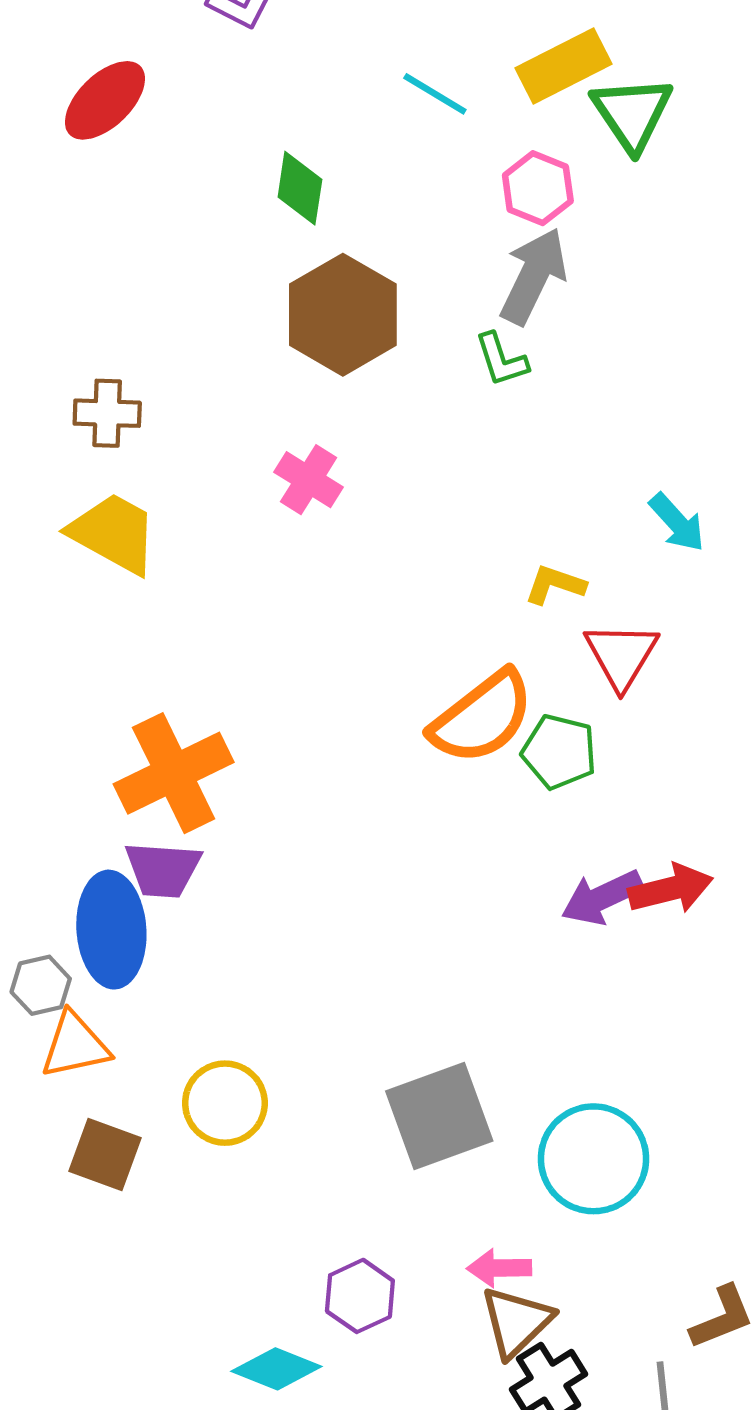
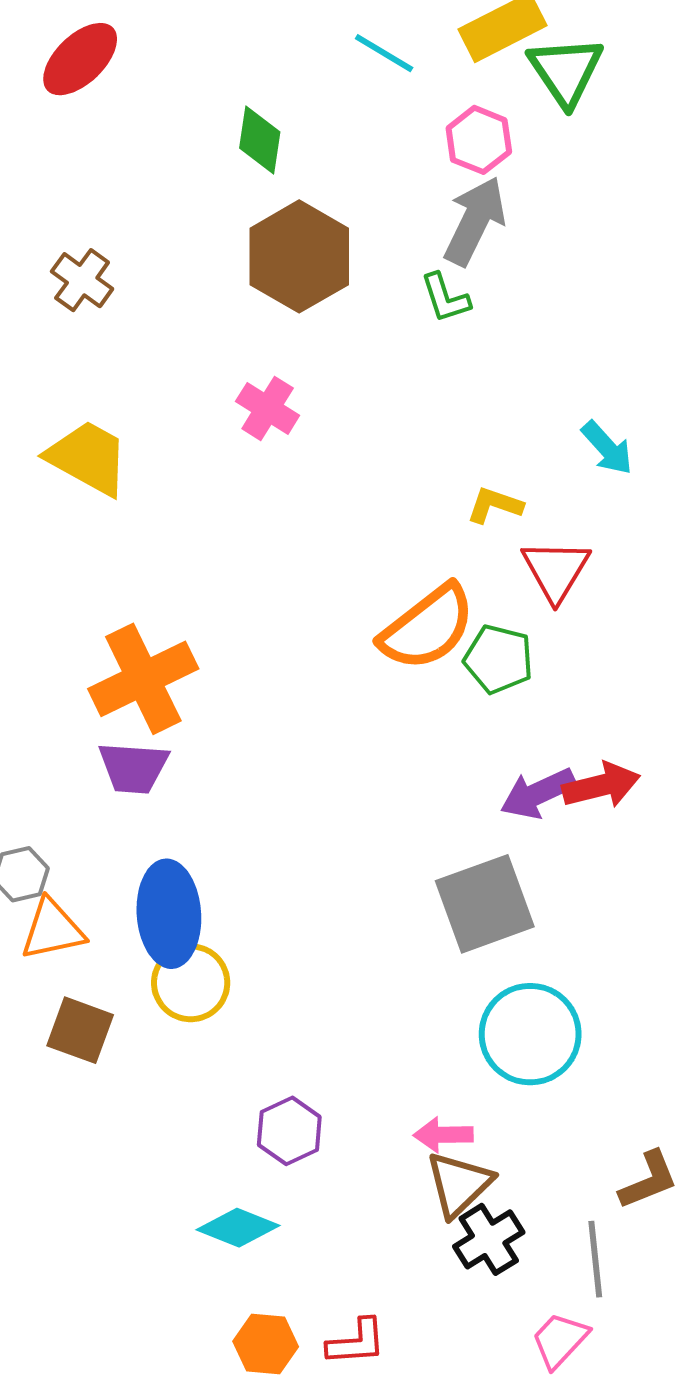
brown cross: (107, 413) -> (82, 280), moved, turned 34
blue ellipse: (111, 930) -> (169, 914), moved
gray square: (439, 1116) -> (485, 904), moved
purple hexagon: (360, 1296) -> (289, 1131), moved

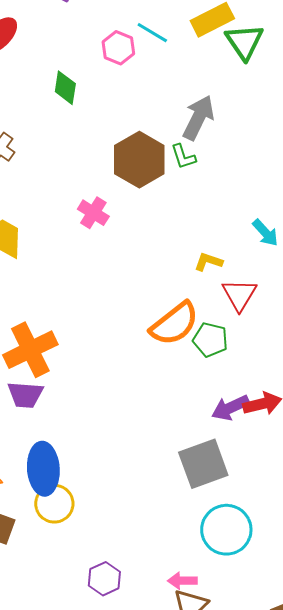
green diamond: (260, 140) -> (65, 88), moved
pink hexagon: (479, 140) -> (118, 48), moved
brown hexagon: (299, 256) -> (139, 160), moved

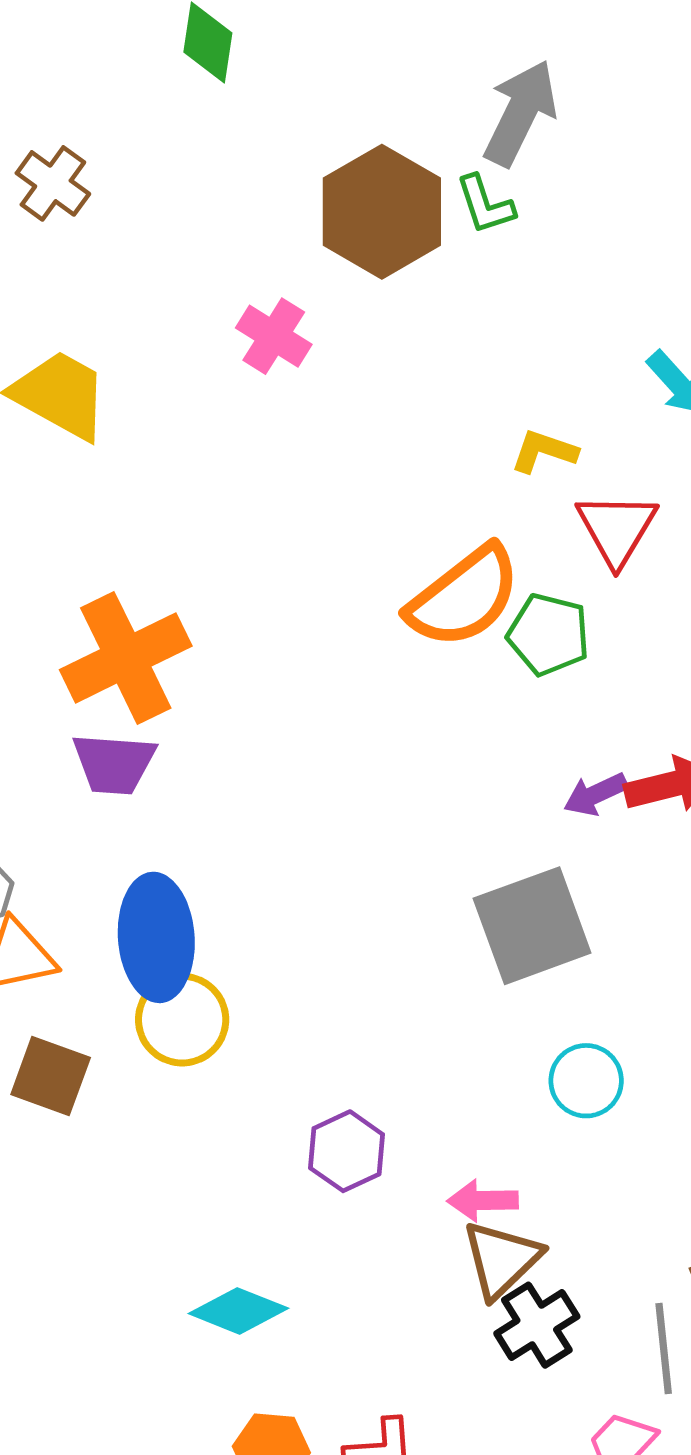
purple arrow: (230, 408) -> (596, 794), size x0.7
cyan circle: (226, 530) -> (586, 1081), size x0.6
purple hexagon: (104, 579) -> (347, 1151), moved

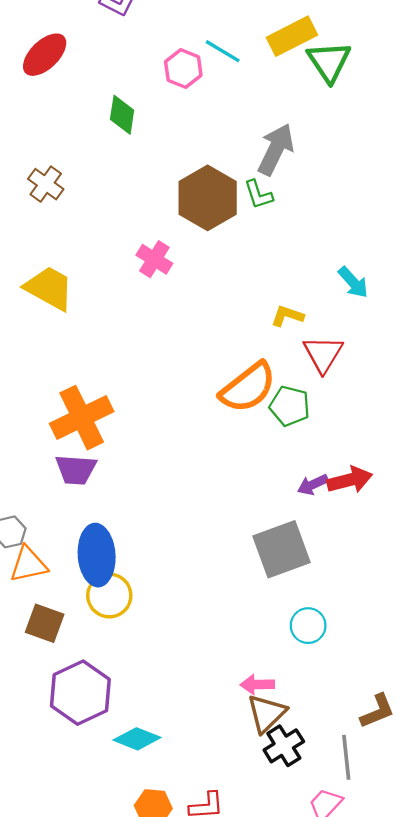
purple hexagon: (347, 1151) -> (80, 693), moved, size x1.6

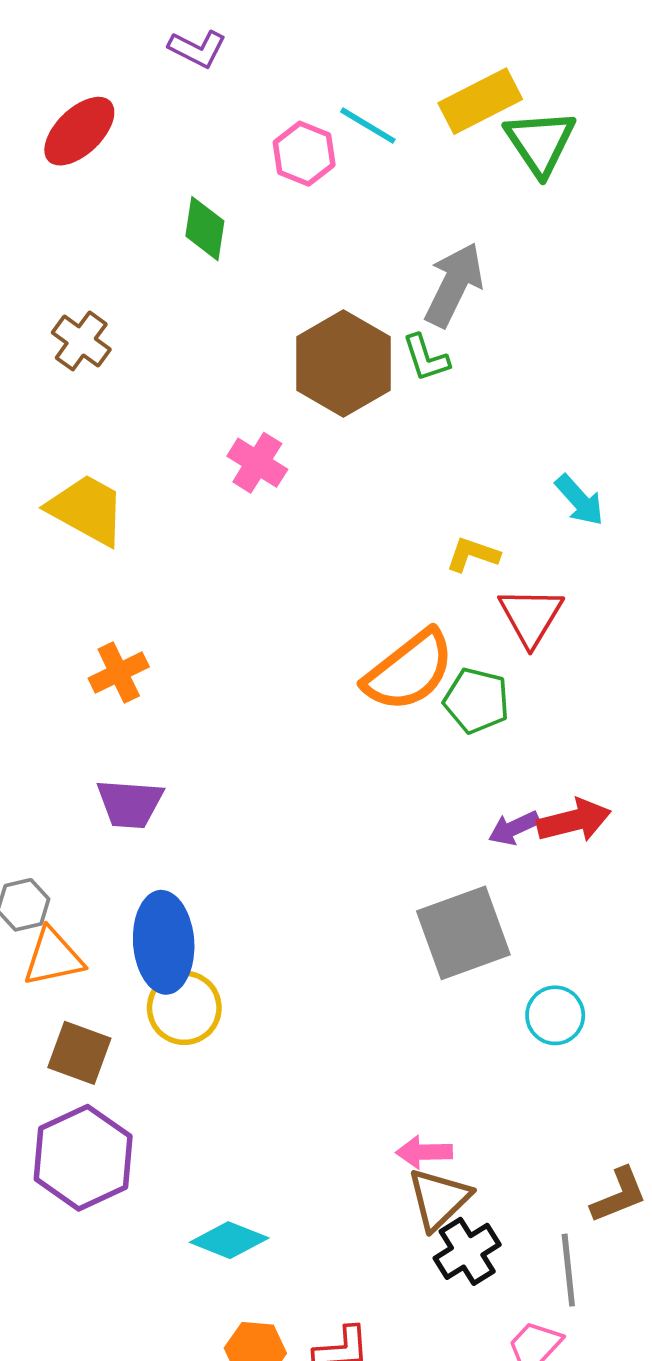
orange cross: (82, 418) -> (119, 673), moved, size x0.6
cyan circle: (308, 626) -> (555, 1015), moved
purple hexagon: (80, 693) -> (83, 1158), moved

